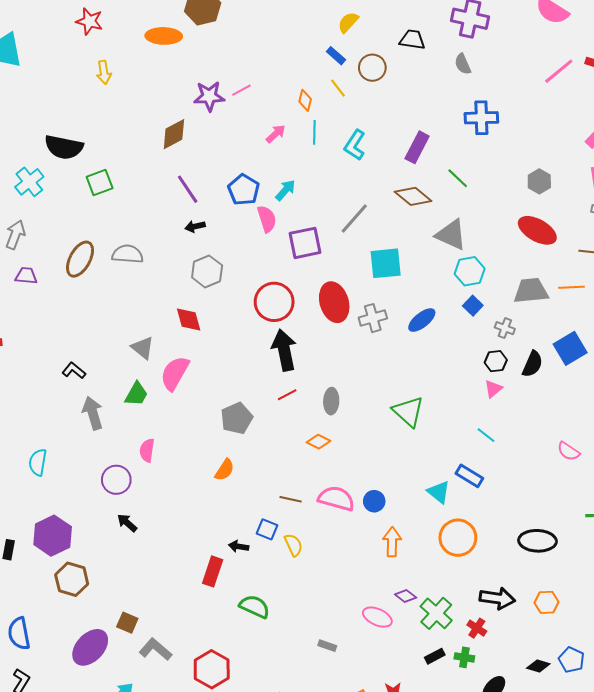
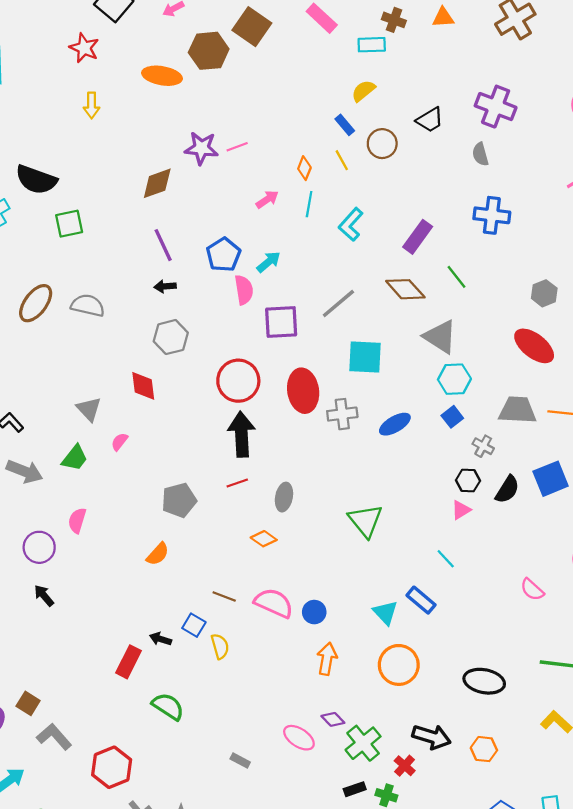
black trapezoid: (412, 40) -> (430, 120), turned 132
pink semicircle: (175, 373) -> (119, 442), size x0.5
gray arrow: (93, 413) -> (25, 471), turned 120

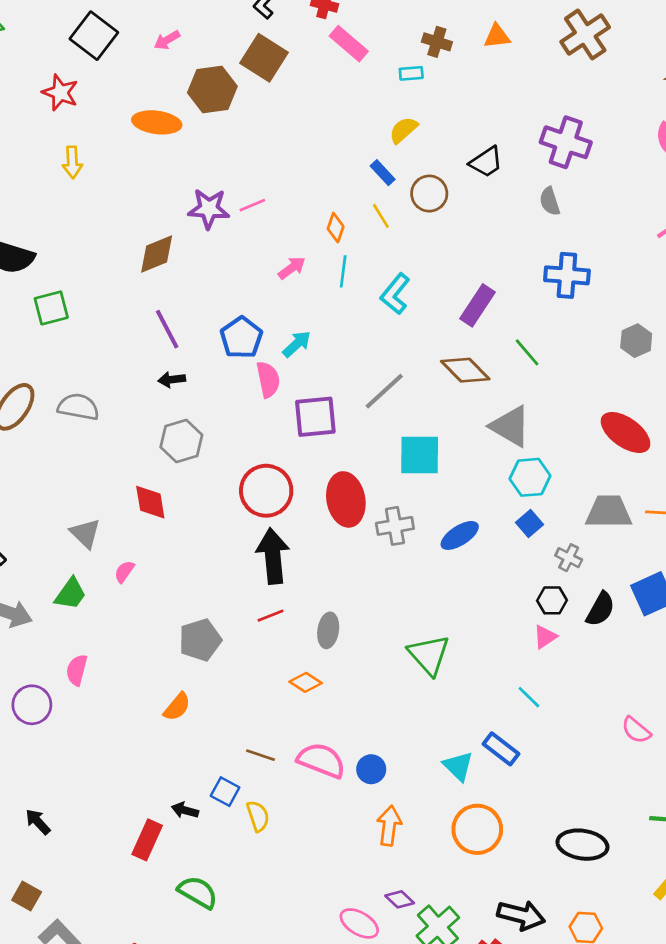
cyan rectangle: (372, 45) -> (411, 73), size x0.7
gray hexagon: (544, 293) -> (636, 341), moved
black arrow: (44, 596) -> (38, 822), moved

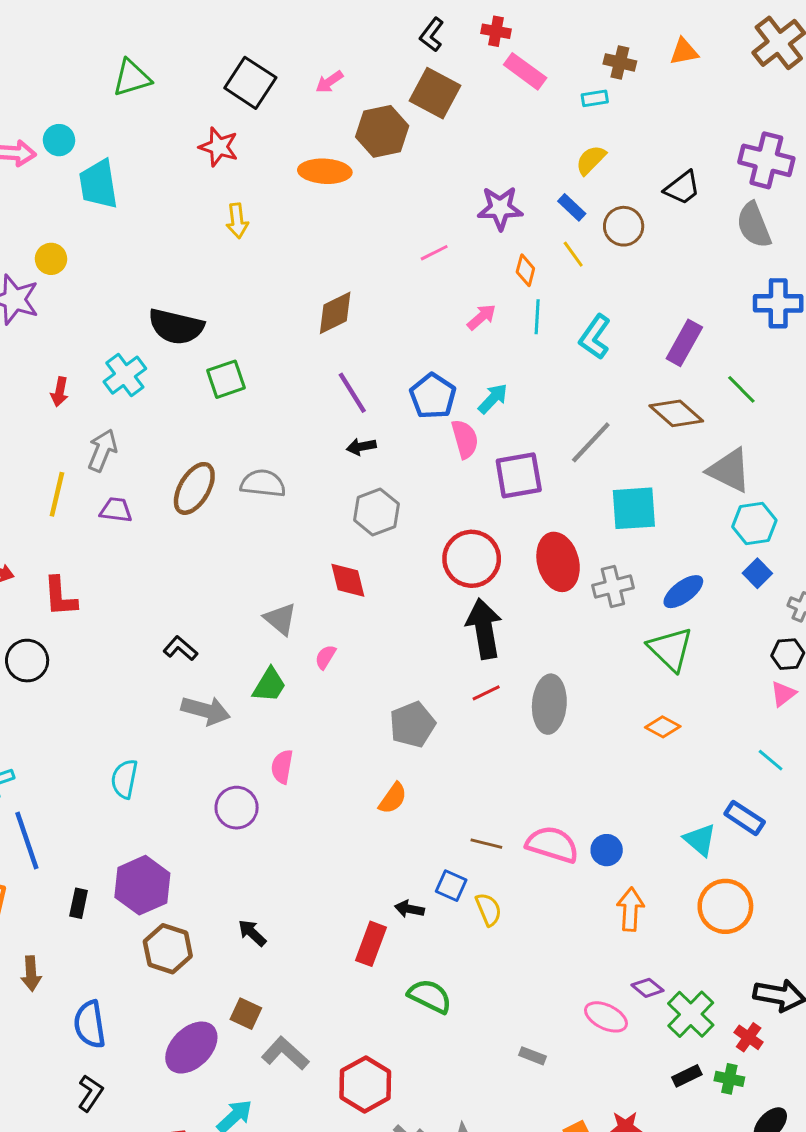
gray semicircle: (550, 201) -> (754, 225), size x1.5
purple star: (209, 209) -> (500, 208), moved
gray ellipse: (328, 630) -> (549, 704), size x1.5
green triangle: (429, 655) -> (671, 649), moved
orange diamond: (306, 682) -> (663, 727), moved

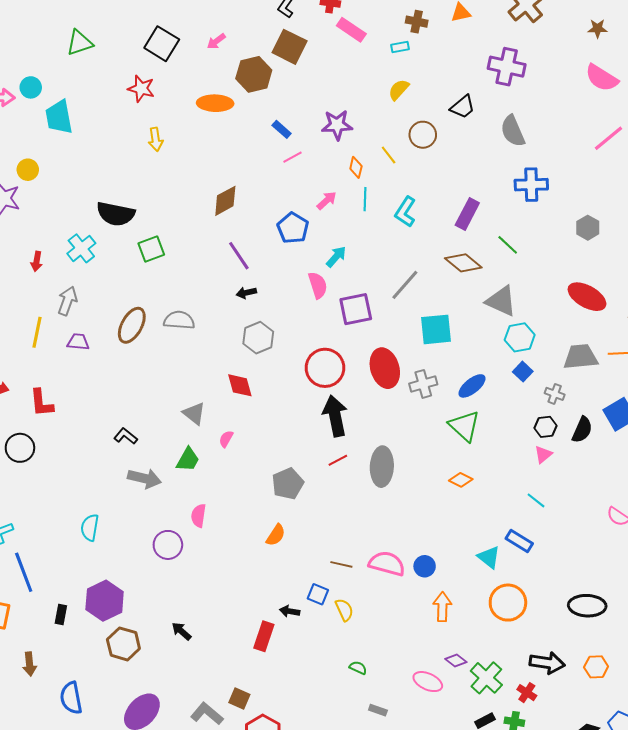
purple cross: (766, 160) -> (507, 67), moved
blue rectangle: (572, 207) -> (282, 129), moved
blue pentagon: (433, 396) -> (293, 228), moved
green semicircle: (430, 996) -> (358, 668), moved, size x0.6
brown square: (246, 1014) -> (239, 698), moved

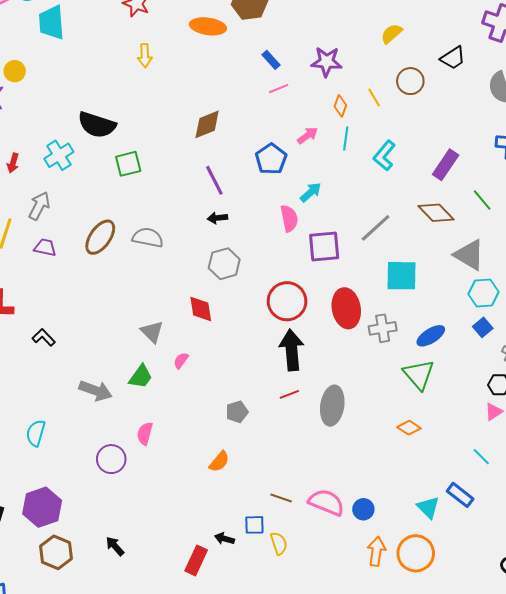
black L-shape: (126, 436) -> (44, 337), moved
gray pentagon: (288, 484) -> (237, 412), size x0.7
blue square: (318, 594) -> (254, 525), turned -30
orange circle: (508, 603) -> (416, 553), moved

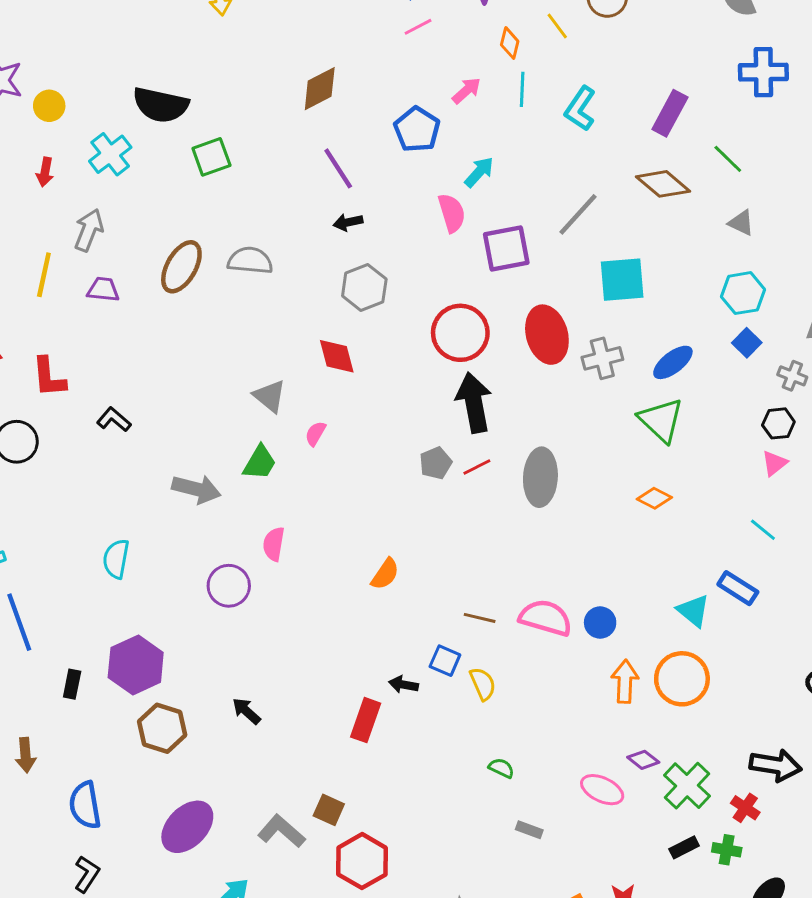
yellow circle: (15, 71) -> (49, 106), moved
gray triangle: (469, 255) -> (741, 223), moved, size x0.6
gray pentagon: (237, 412) -> (436, 463), moved
blue square: (254, 525) -> (445, 661), turned 30

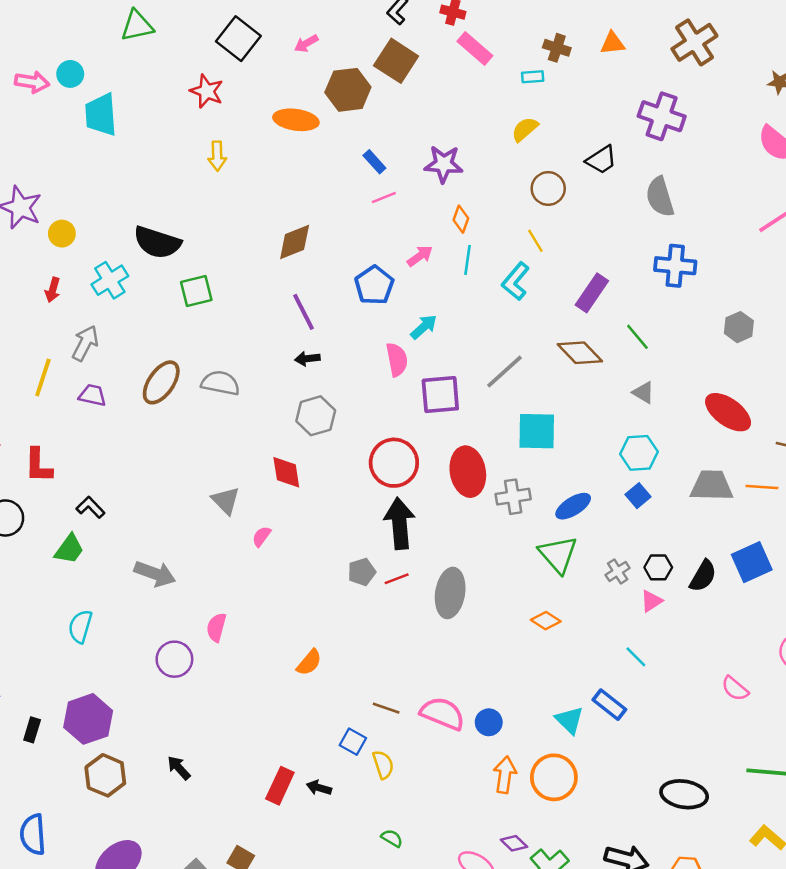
yellow line: (557, 26) -> (535, 241), moved
gray cross: (792, 376) -> (618, 571), moved, turned 30
green trapezoid: (260, 463) -> (69, 549), moved
black arrow: (404, 685) -> (319, 788), moved

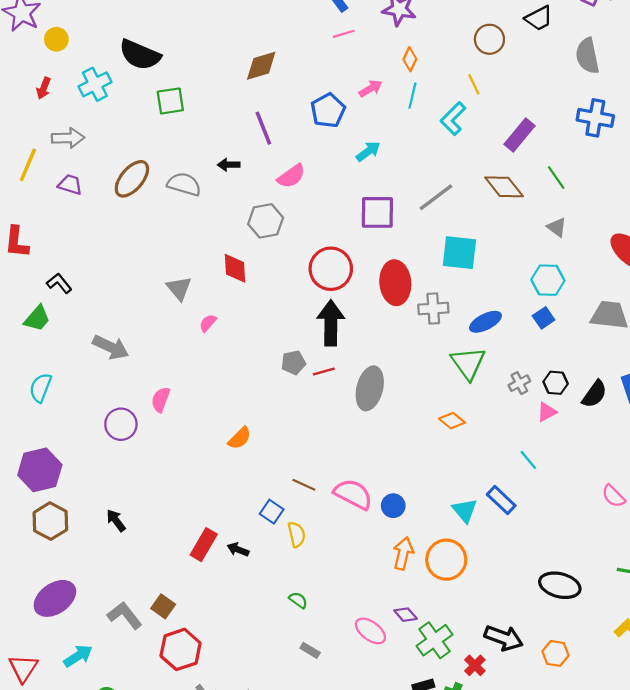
gray arrow: (85, 343) -> (68, 138), turned 56
black arrow: (307, 359) -> (229, 165), moved
pink semicircle: (397, 360) -> (291, 176), moved, turned 60

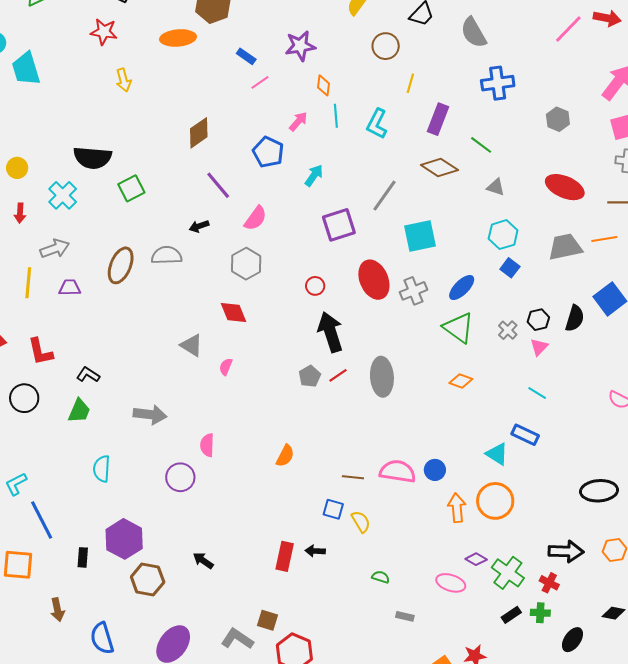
yellow line: (474, 84) -> (410, 83), moved, turned 60
red circle: (331, 269) -> (315, 286), size x0.5

